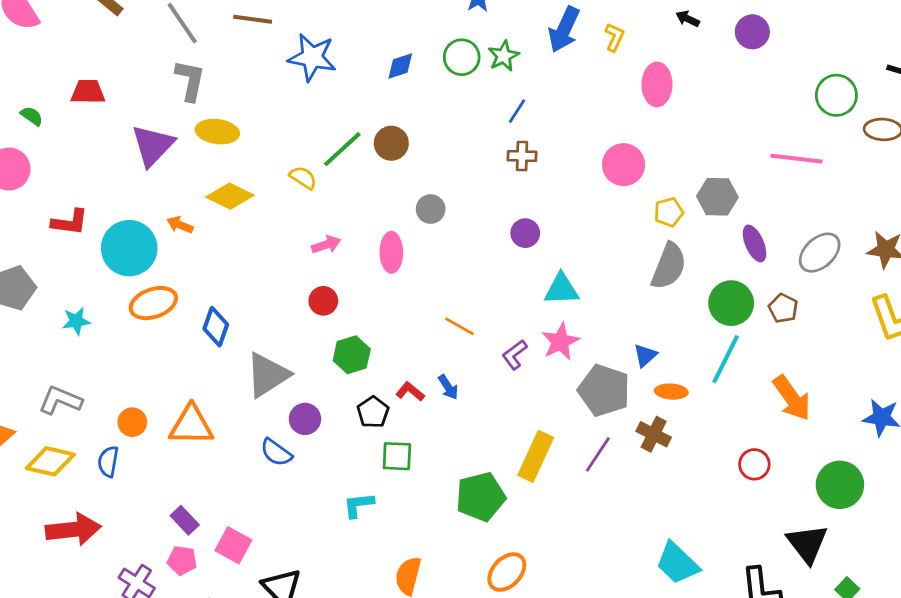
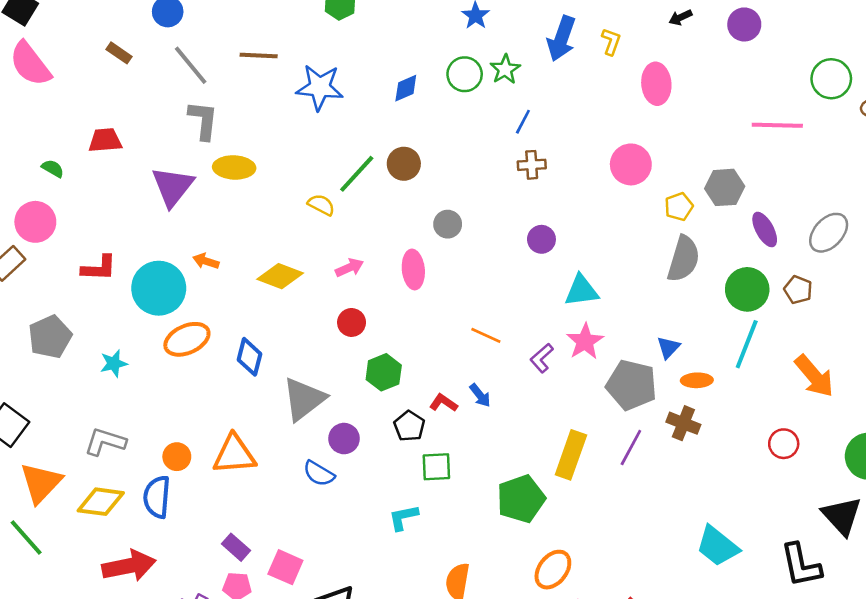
black arrow: (688, 19) -> (680, 17), turned -45
pink line: (796, 159) -> (777, 125), moved
yellow diamond: (230, 196) -> (280, 276), moved
blue semicircle: (108, 462) -> (157, 497), size x1.4

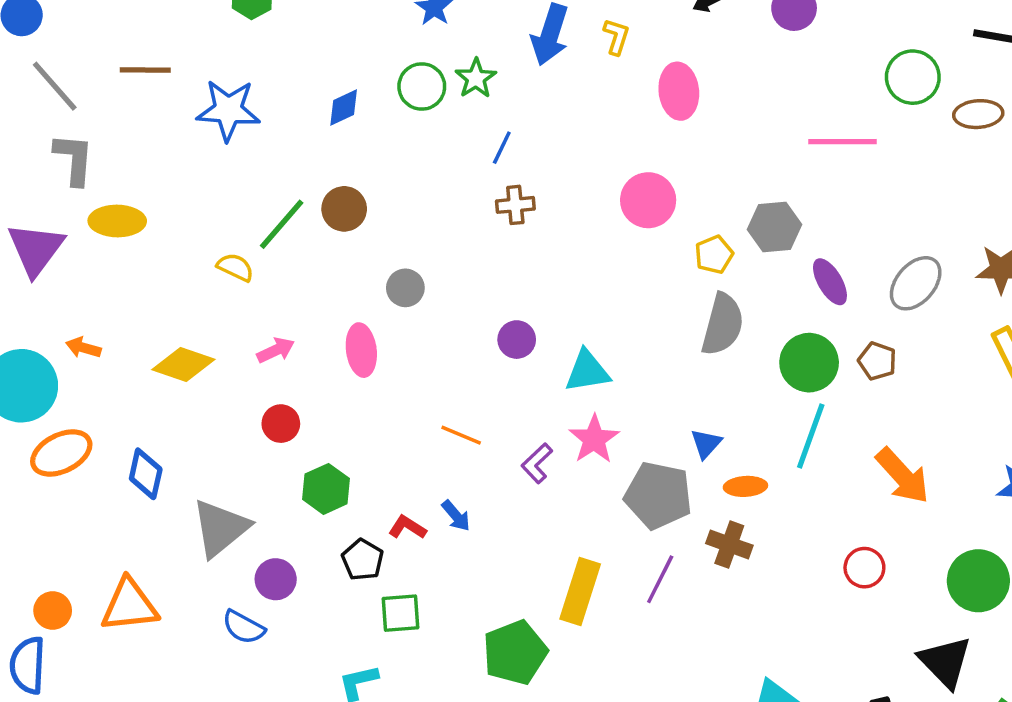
purple circle: (541, 239) -> (517, 340), moved

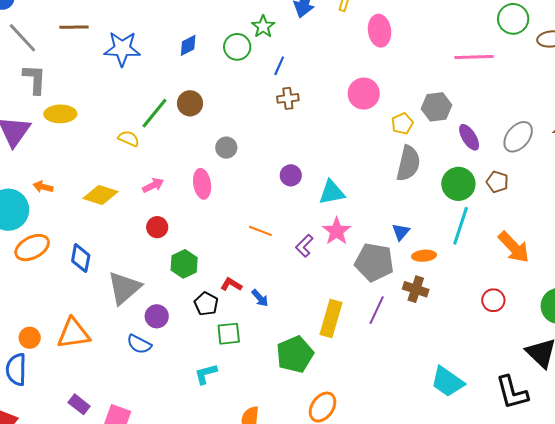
green circle: (422, 86) -> (237, 47), moved
blue arrow: (456, 516) -> (260, 298), moved

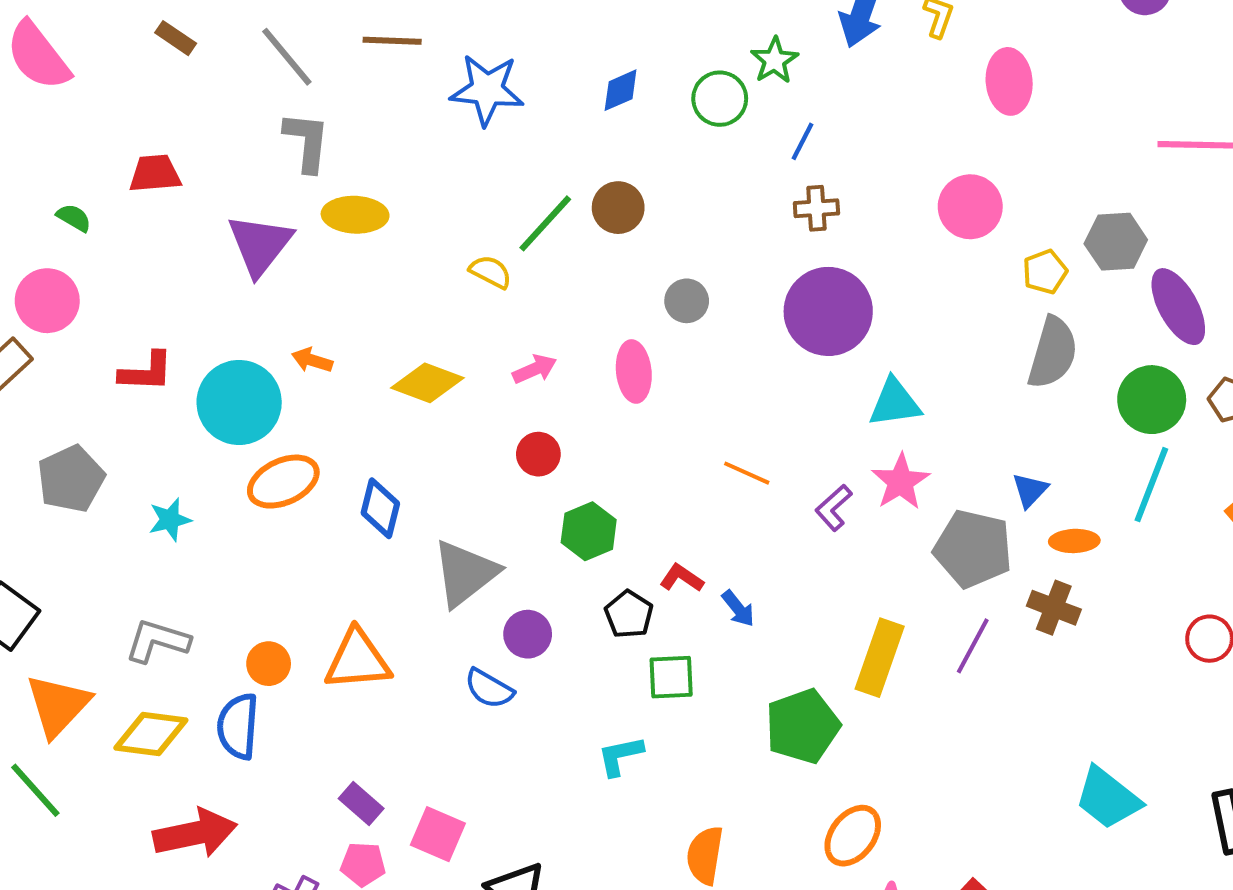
purple ellipse: (469, 137) -> (1178, 307), size x1.4
purple circle: (291, 175) -> (828, 311), moved, size x2.0

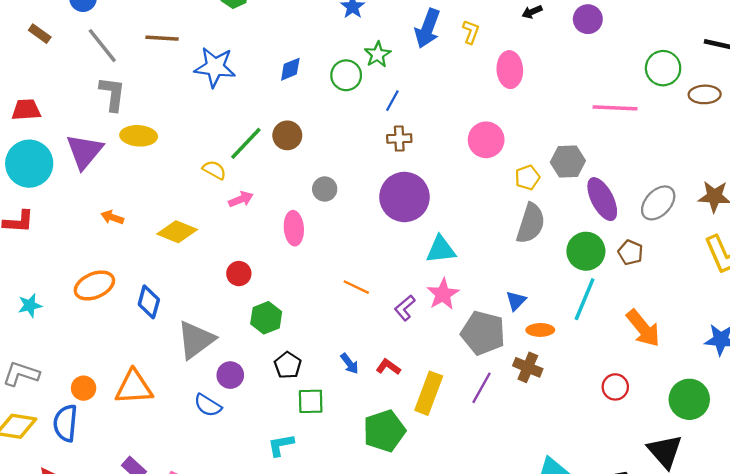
pink arrow: (535, 369) -> (241, 199), moved
cyan circle: (239, 402) -> (29, 164), moved
red L-shape: (682, 578) -> (388, 367), moved

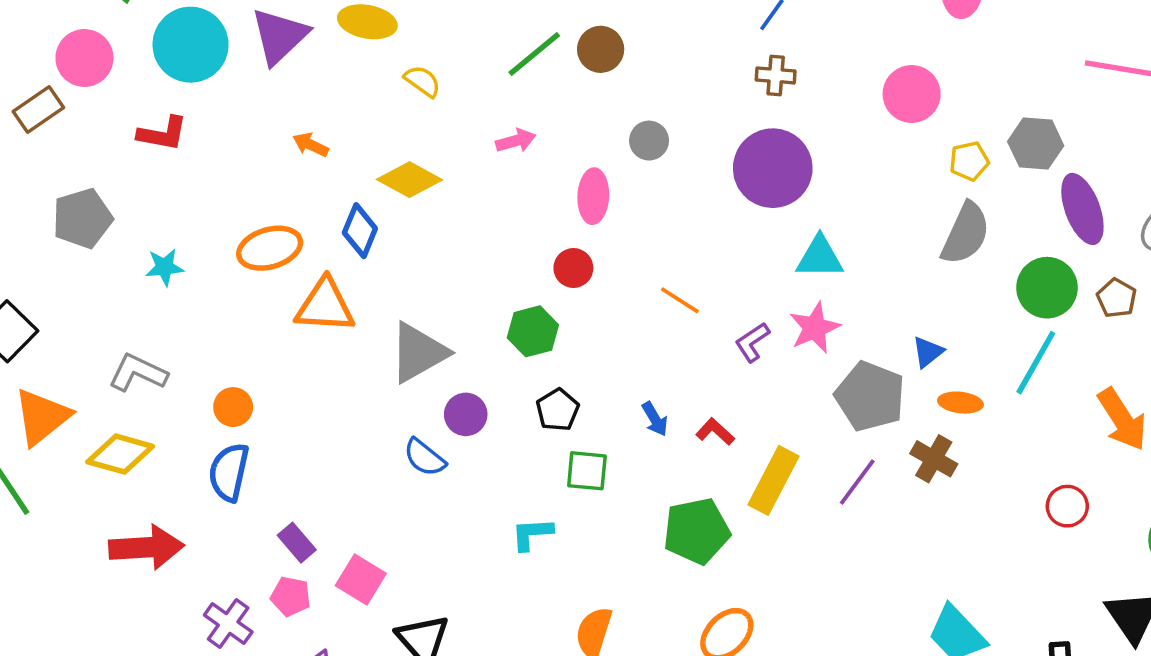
yellow semicircle: (214, 170) -> (422, 81), moved
red circle: (239, 274) -> (573, 268), moved
blue diamond: (149, 302) -> (360, 231), moved
orange triangle: (134, 387) -> (325, 306), moved
blue semicircle: (65, 423) -> (229, 472), moved

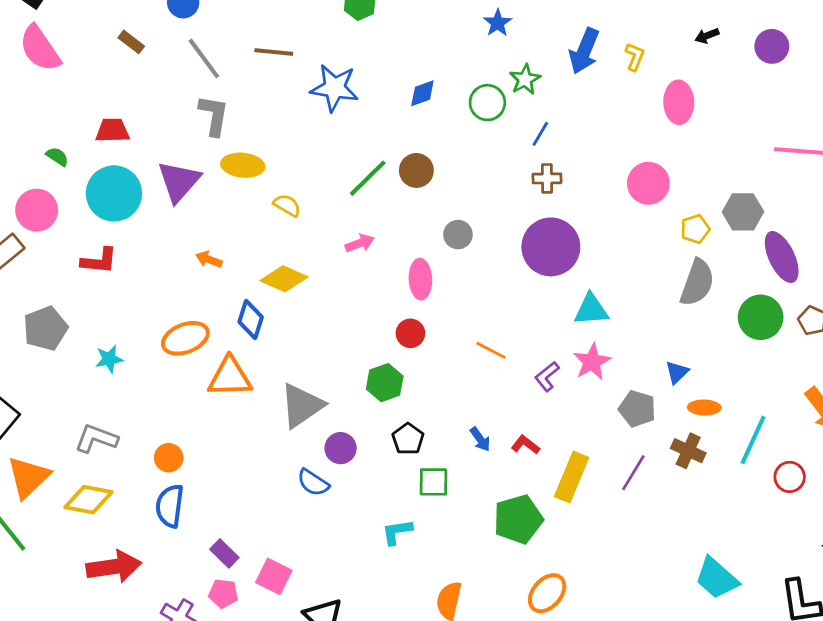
cyan line: (1036, 363) -> (753, 440), moved
gray pentagon: (870, 396) -> (637, 409), size x0.7

